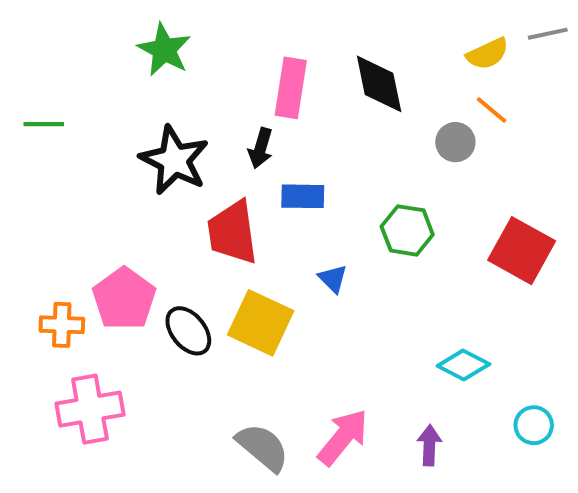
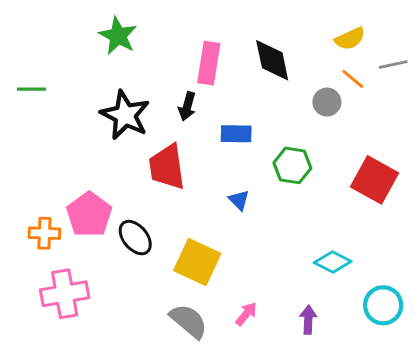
gray line: (548, 34) -> (393, 65), moved
blue rectangle: (303, 196) -> (236, 134), moved
yellow square: (261, 323) -> (197, 262), moved
cyan circle: (534, 425) -> (383, 305), size x1.4
pink arrow: (343, 437) -> (246, 314), size x0.6

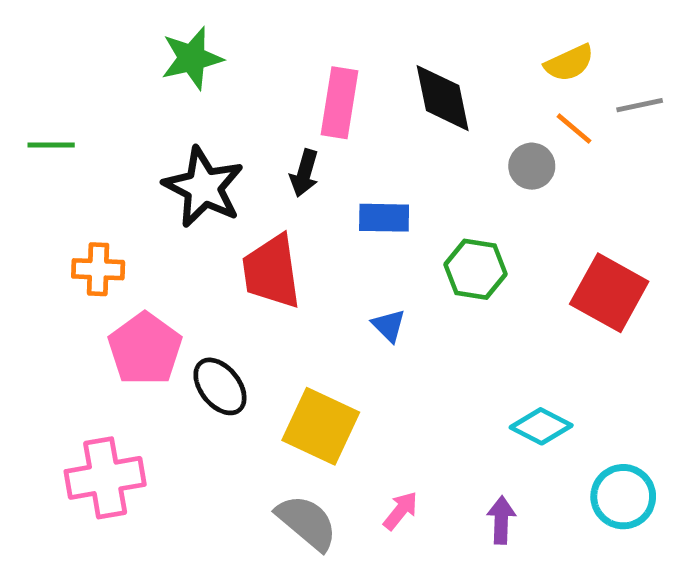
green star: (118, 36) -> (192, 58), turned 30
orange cross: (44, 233) -> (98, 269), moved

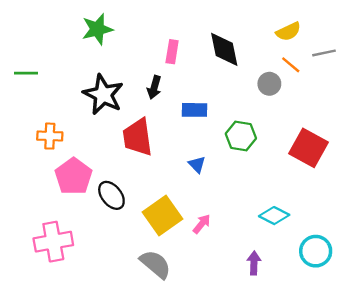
pink rectangle: (340, 103) -> (172, 52), size x0.7
yellow square: (321, 426) -> (163, 216), turned 30
pink arrow: (400, 511) -> (202, 224), moved

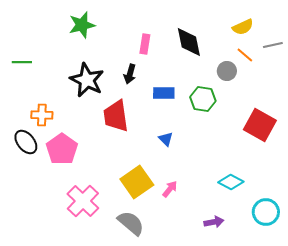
green hexagon: (241, 136) -> (203, 99), moved
black ellipse: (111, 195) -> (26, 142), moved
pink cross: (53, 242) -> (83, 201), moved, turned -36
purple arrow: (254, 263) -> (214, 222), turned 78

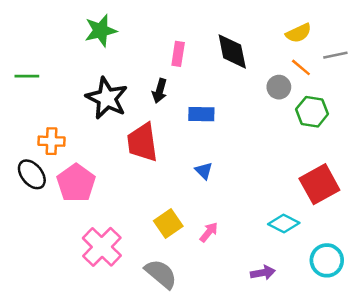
green hexagon: (203, 99) -> (312, 112), moved
red square: (260, 125) -> (319, 184), moved, turned 32
yellow square: (137, 182) -> (168, 224), size x0.7

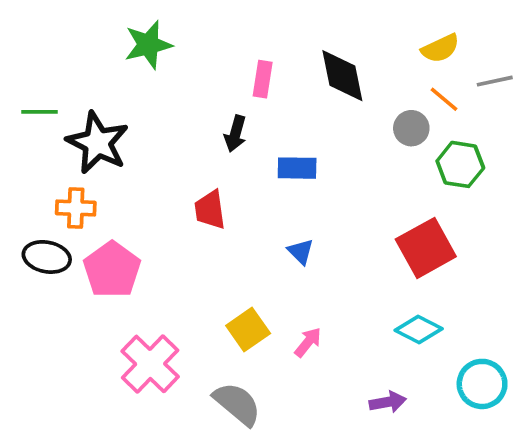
black star: (107, 98) -> (98, 143), moved
red trapezoid: (142, 142) -> (210, 210), size x0.7
black ellipse: (32, 174) -> (47, 257), turned -40
red square: (319, 184) -> (426, 248), moved

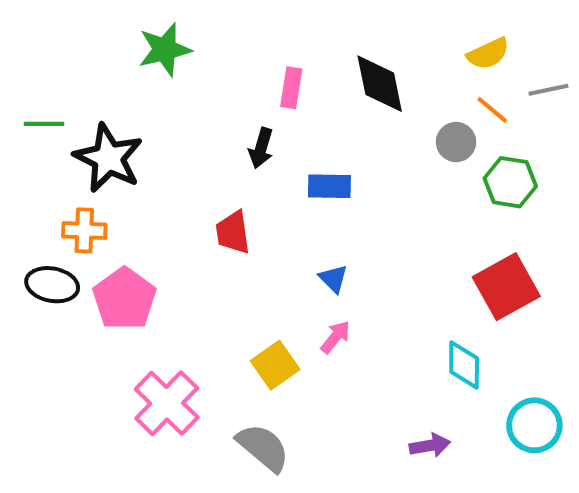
red square: (426, 248) -> (506, 287), moved
cyan diamond: (419, 330) -> (464, 365), turned 63
pink arrow: (308, 342) -> (335, 337), moved

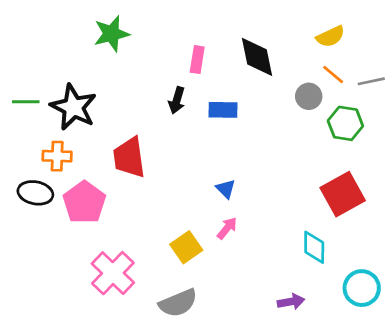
gray line: (548, 90) -> (371, 81), moved
green line: (44, 124) -> (26, 102), moved
blue rectangle: (329, 186) -> (223, 110), moved
red trapezoid: (233, 232) -> (129, 157), moved, size x1.4
gray semicircle: (263, 447) -> (178, 303), turned 117

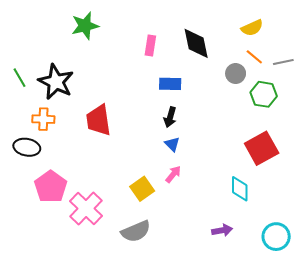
black arrow: (177, 100) -> (170, 117), moved
green line: (26, 102) -> (20, 78), turned 60
pink pentagon: (84, 202) -> (51, 187), moved
cyan circle: (362, 288) -> (276, 237), moved

